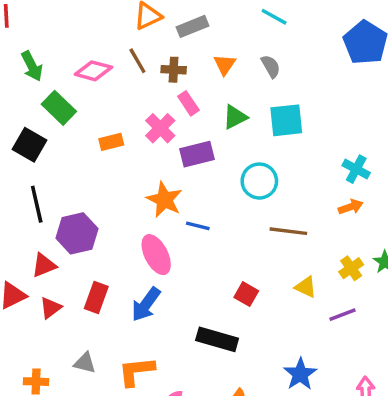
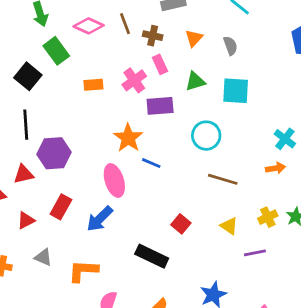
red triangle: (51, 308) -> (26, 220), moved

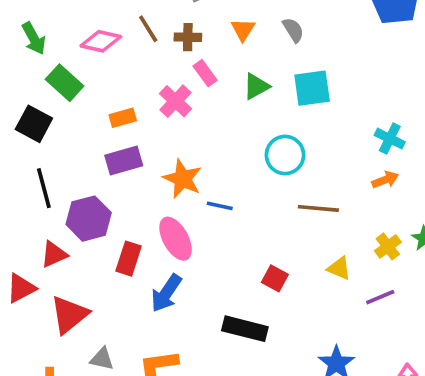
purple rectangle: (160, 106) -> (124, 160), moved
red rectangle: (61, 207) -> (129, 259), moved
red triangle: (26, 220) -> (69, 315), size x1.6

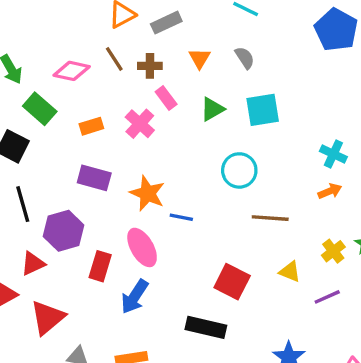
orange rectangle: (123, 118) -> (91, 126), moved
purple rectangle: (124, 160) -> (94, 178), turned 32
red square: (275, 278) -> (232, 282), size x1.5

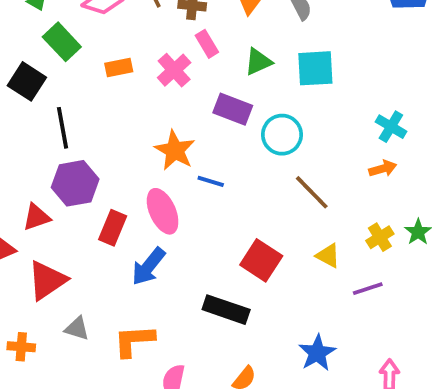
purple rectangle: (94, 178) -> (233, 109), moved
black line: (23, 204) -> (63, 128), moved
brown line: (270, 218) -> (312, 192), turned 36

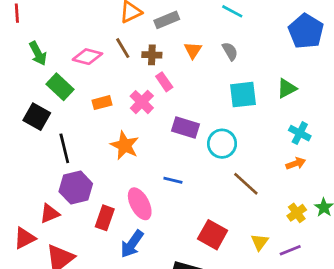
green triangle: (258, 62) -> (287, 88), moved
orange star: (175, 150) -> (125, 145), moved
yellow triangle: (328, 256) -> (260, 242), moved, turned 42

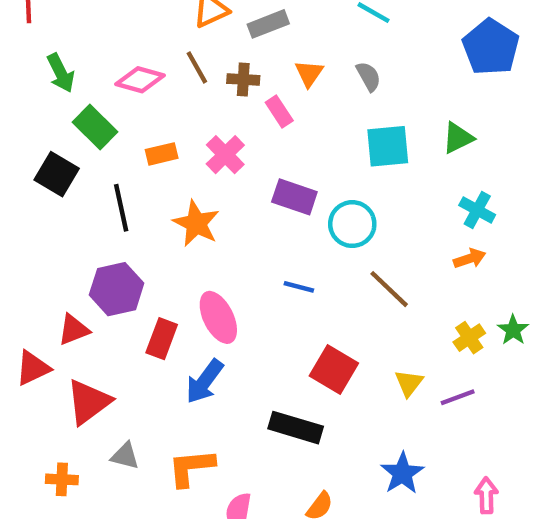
pink rectangle: (164, 82) -> (279, 112), moved
black line: (64, 148) -> (121, 208), moved
blue line: (173, 180) -> (299, 287), moved

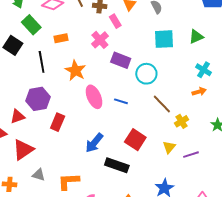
pink cross: (225, 155) -> (100, 40), moved
pink ellipse: (218, 317) -> (94, 97), moved
yellow cross: (469, 338) -> (182, 121), moved
blue arrow: (205, 381) -> (94, 143), moved

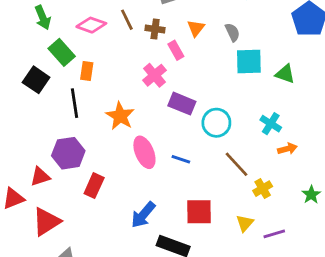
green triangle: (196, 37) -> (285, 74), turned 42
orange rectangle: (61, 38) -> (87, 71), moved, turned -72
cyan square: (164, 39) -> (249, 62), moved
cyan cross: (203, 70) -> (271, 124), moved
red square: (135, 140) -> (199, 212), turned -35

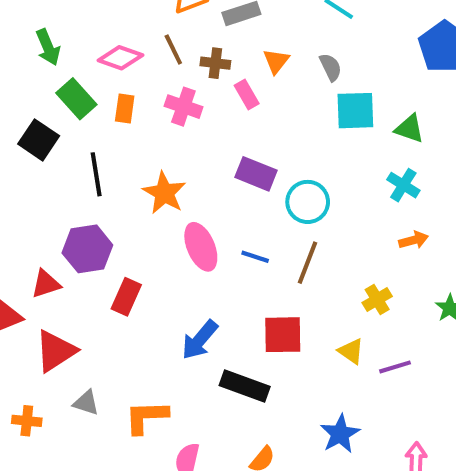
orange rectangle: (87, 71) -> (125, 109), moved
pink cross: (154, 75) -> (183, 107), moved, turned -30
cyan cross: (271, 124) -> (403, 185), moved
brown line: (236, 164) -> (308, 263), moved, turned 64
yellow triangle: (245, 223) -> (351, 351), turned -36

